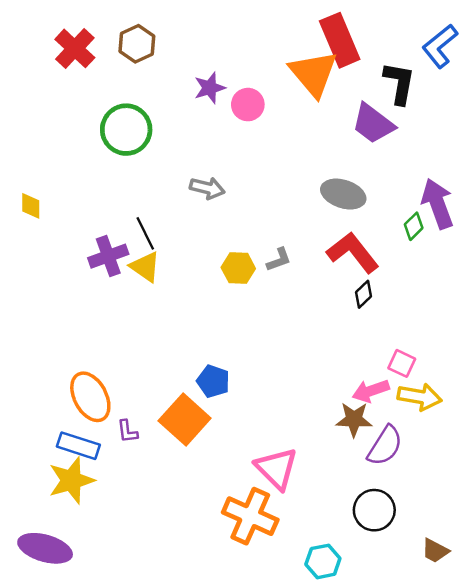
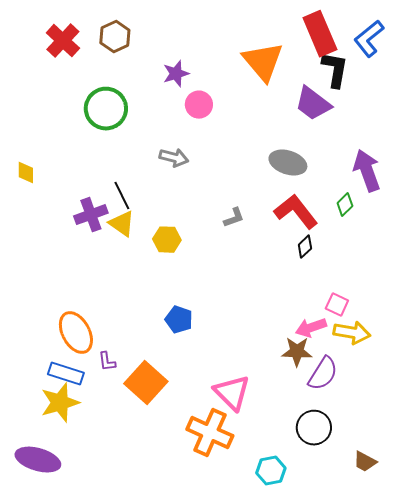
red rectangle: (340, 40) -> (320, 34), moved
pink circle: (248, 105) -> (199, 105), moved
green diamond: (414, 226) -> (345, 205), moved
yellow hexagon: (238, 268) -> (167, 240), moved
orange square: (185, 419) -> (146, 383), moved

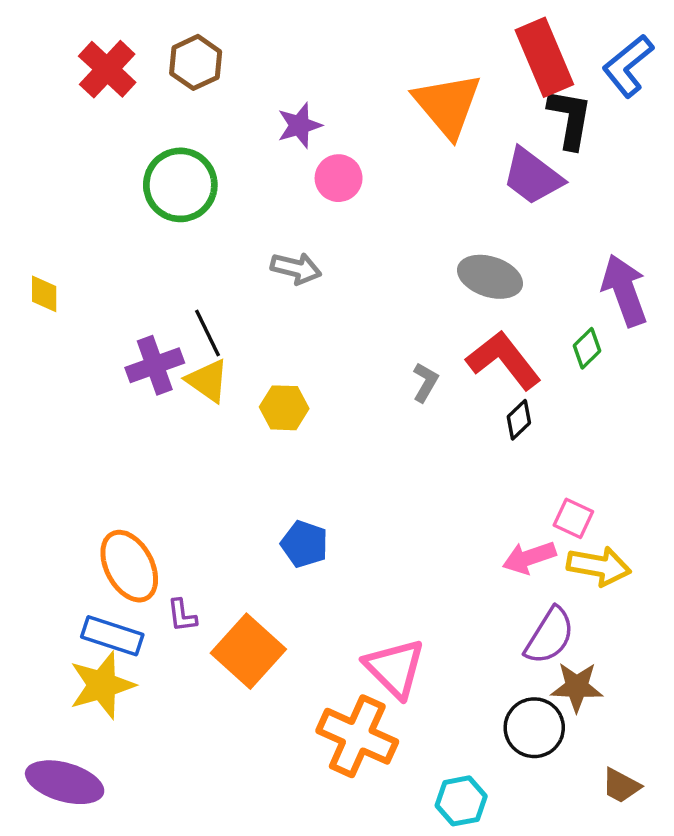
gray L-shape: (234, 218) -> (425, 382), moved, turned -40
brown star: (297, 352) -> (577, 687), moved

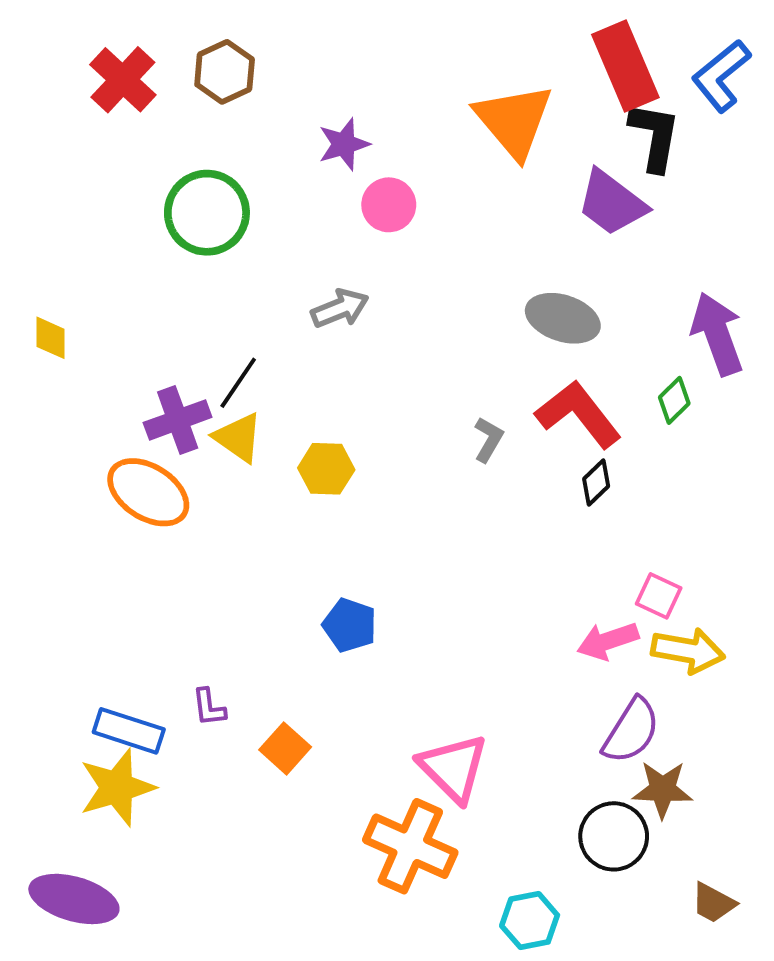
gray arrow: (296, 268) -> (340, 308), turned -36
black line: (208, 333) -> (238, 383), turned 60
orange ellipse: (129, 566) -> (148, 492), moved, turned -30
orange square: (248, 651) -> (285, 748), size x0.6

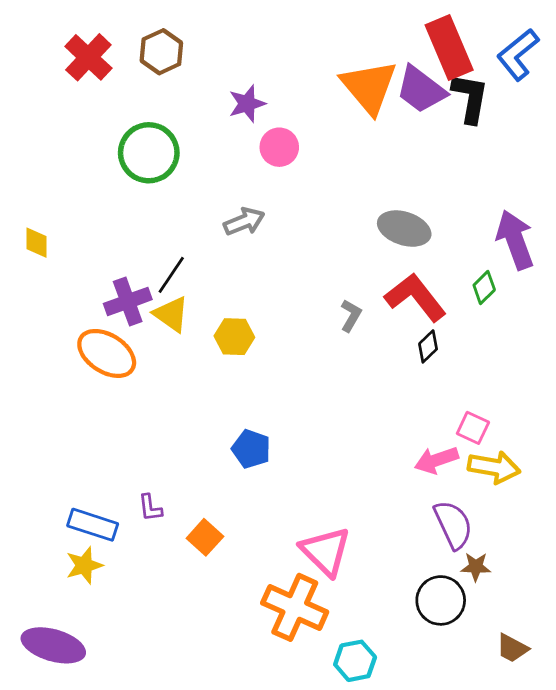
purple trapezoid: (612, 203) -> (421, 90), moved
purple semicircle: (631, 731) -> (453, 525), turned -57
yellow star: (117, 788) -> (84, 565), size x0.7
brown star: (663, 789) -> (476, 567), size x0.7
cyan hexagon: (530, 920) -> (355, 661), moved

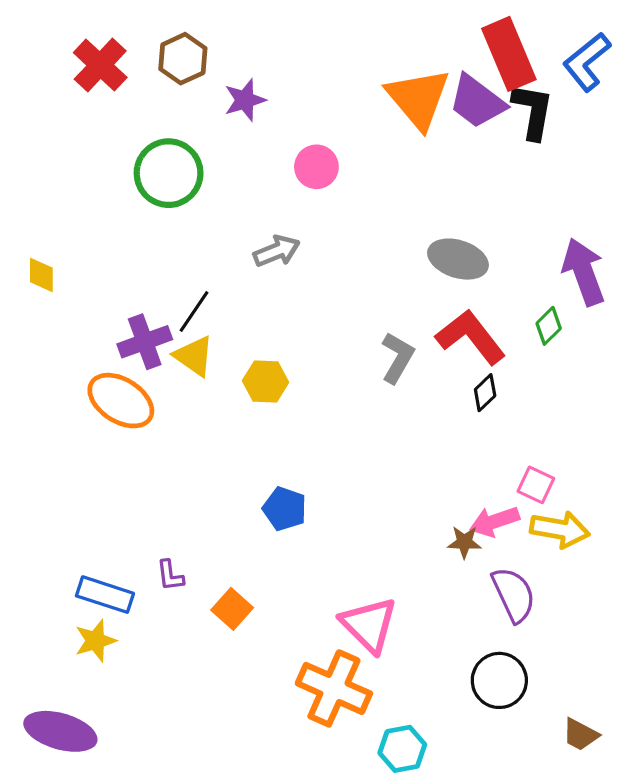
purple star: (247, 104) -> (245, 100), moved
gray L-shape: (351, 316) -> (398, 358), size x1.4
brown star: (476, 567) -> (464, 542), moved

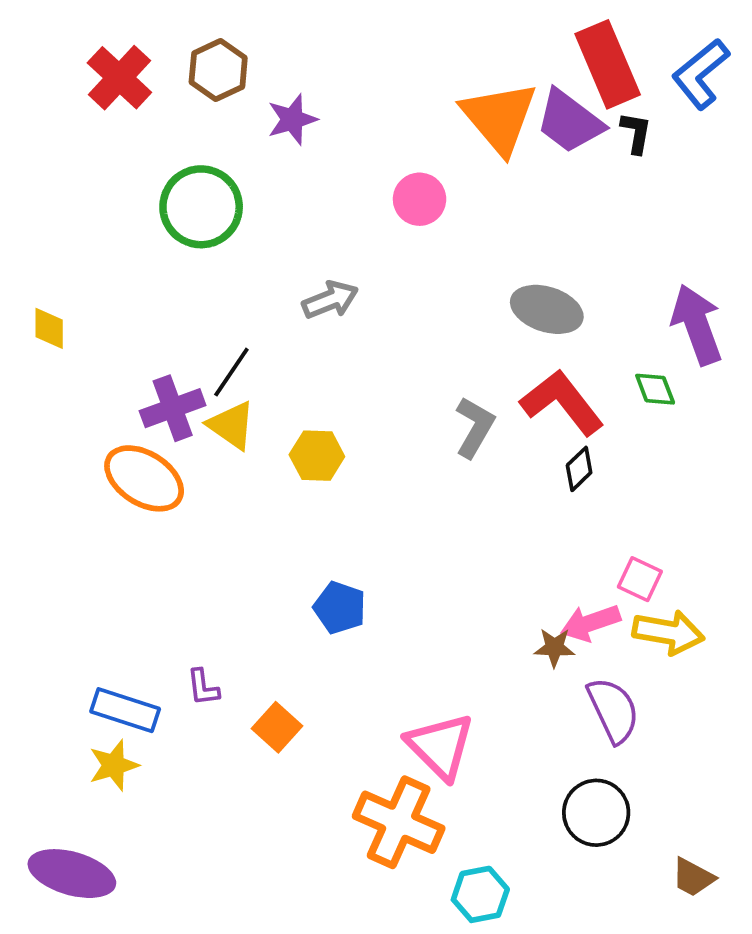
black L-shape: (533, 111) -> (636, 133), size x0.6
pink circle: (316, 167) -> (420, 199), moved
green diamond: (549, 326) -> (655, 389), turned -66

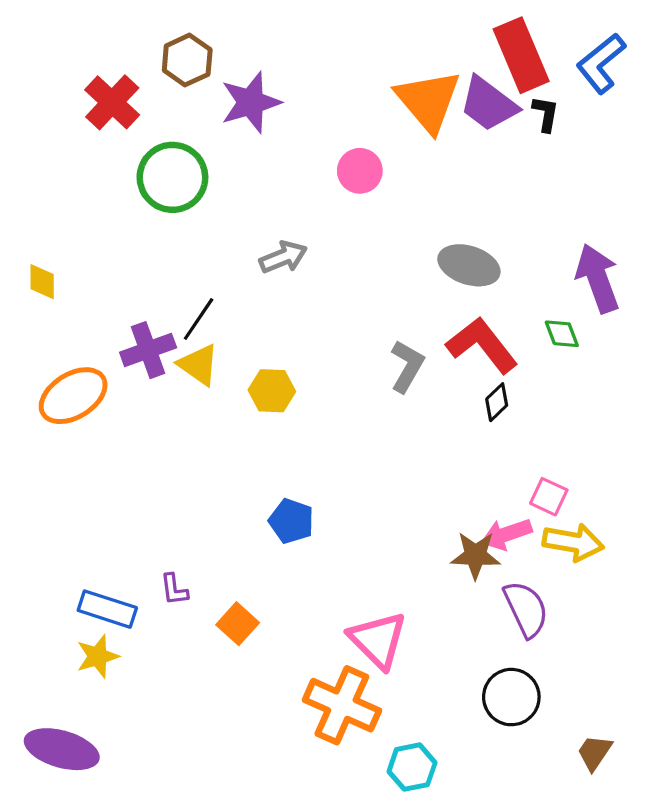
red cross: (119, 78) -> (112, 102), moved
purple star: (292, 119) -> (251, 102), size x1.4
orange ellipse: (144, 478) -> (73, 396), moved, turned -64
brown star: (554, 647) -> (475, 555), size x1.4
brown trapezoid: (693, 877) -> (594, 752), turned 96

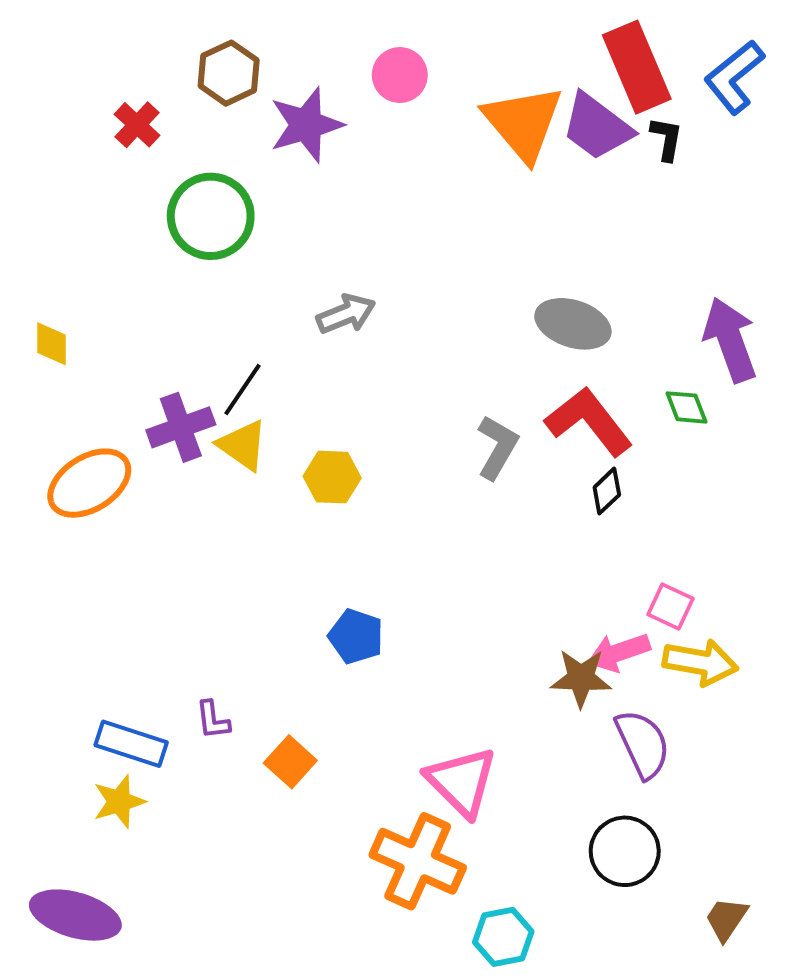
red cross: (112, 102) -> (137, 125), size x0.7
pink circle: (360, 171) -> (400, 75), moved

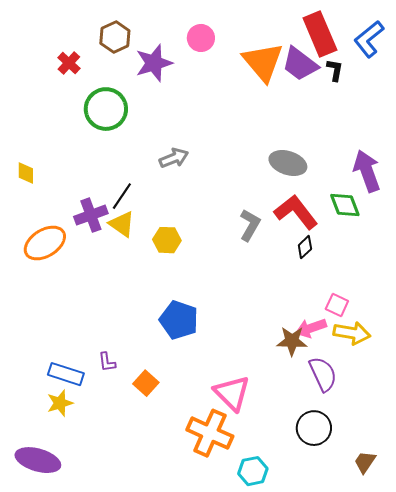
green diamond: (686, 407) -> (345, 205), size x1.4
blue pentagon: (356, 636) -> (179, 320), size x1.4

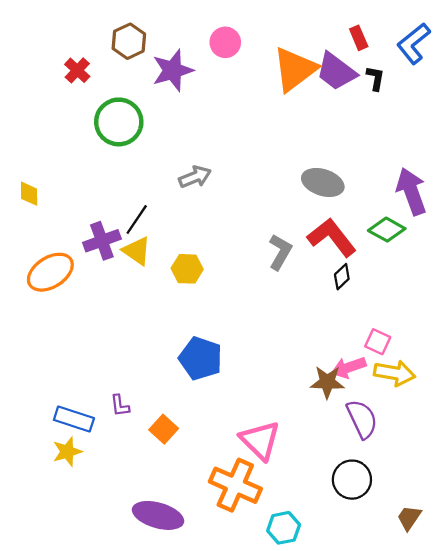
red rectangle: (320, 34) -> (359, 38), size x0.5
orange triangle: (263, 62) -> (295, 69), turned 33
green diamond: (345, 205) -> (387, 230), turned -40
purple ellipse: (38, 460) -> (158, 515), moved

